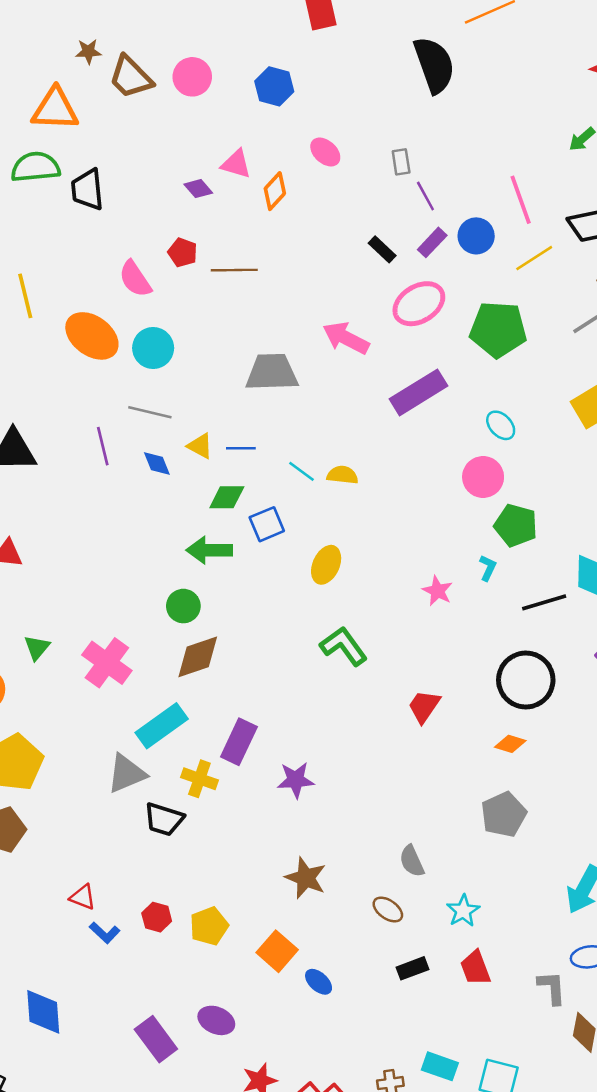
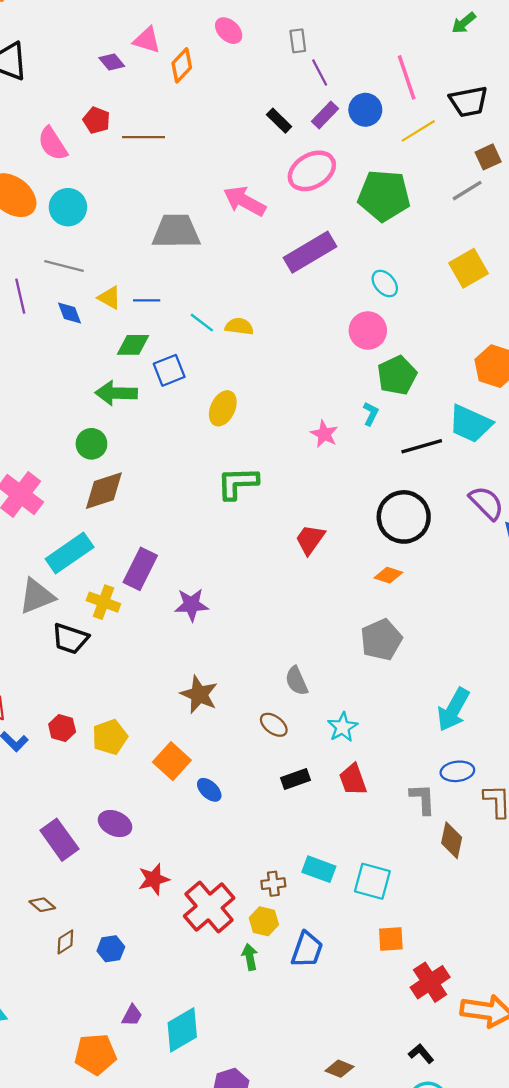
green pentagon: (516, 525) -> (397, 375), turned 30
green L-shape: (344, 646) -> (238, 483), turned -57

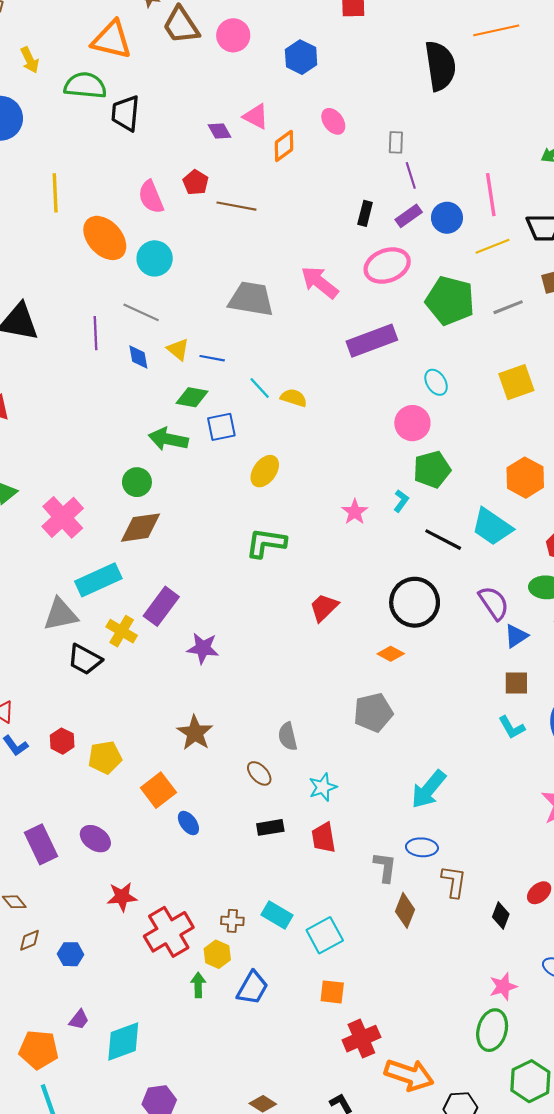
black rectangle: (279, 121) -> (365, 213), turned 50
gray line: (467, 191) -> (508, 307), moved
black line: (422, 446) -> (443, 540), turned 33
cyan square: (372, 881) -> (325, 935), turned 36

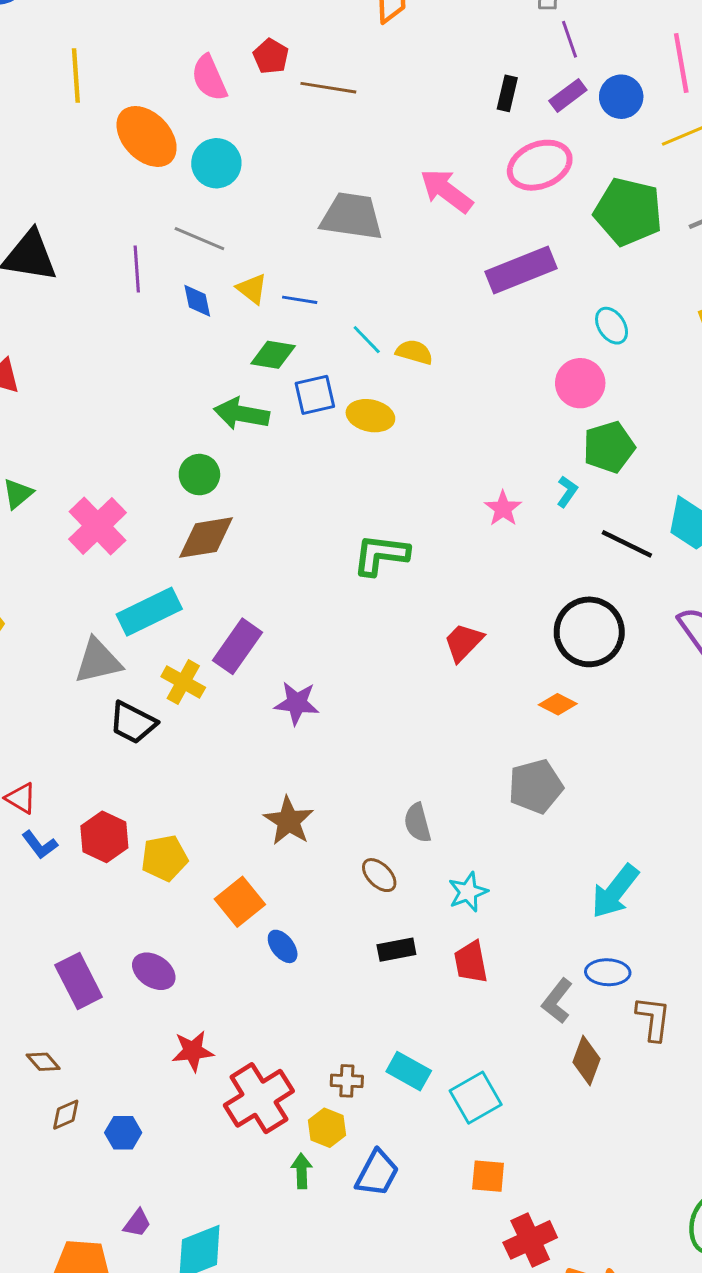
yellow ellipse: (265, 471) -> (370, 416), moved, turned 68
red hexagon: (62, 741) -> (104, 837), size x1.4
gray L-shape: (385, 867) -> (557, 1001), turned -148

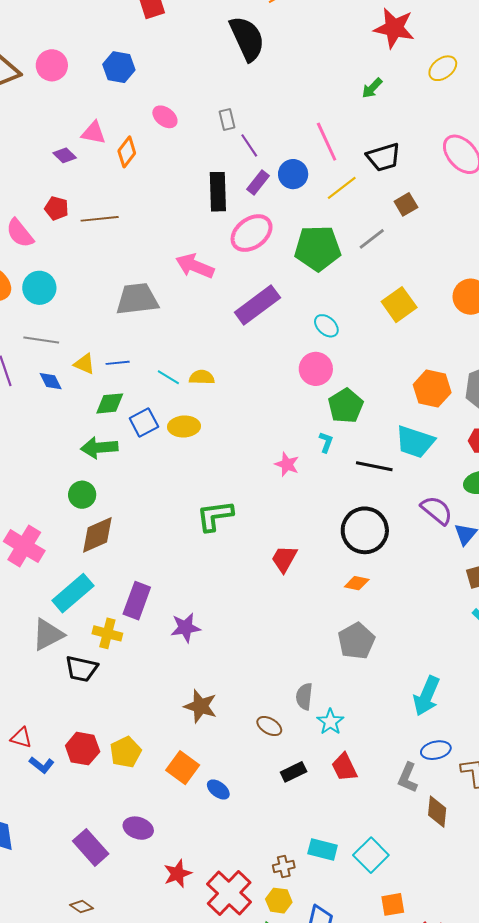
black rectangle: (507, 93) -> (218, 192), size x1.6
gray semicircle: (417, 823) -> (304, 696), moved, turned 36

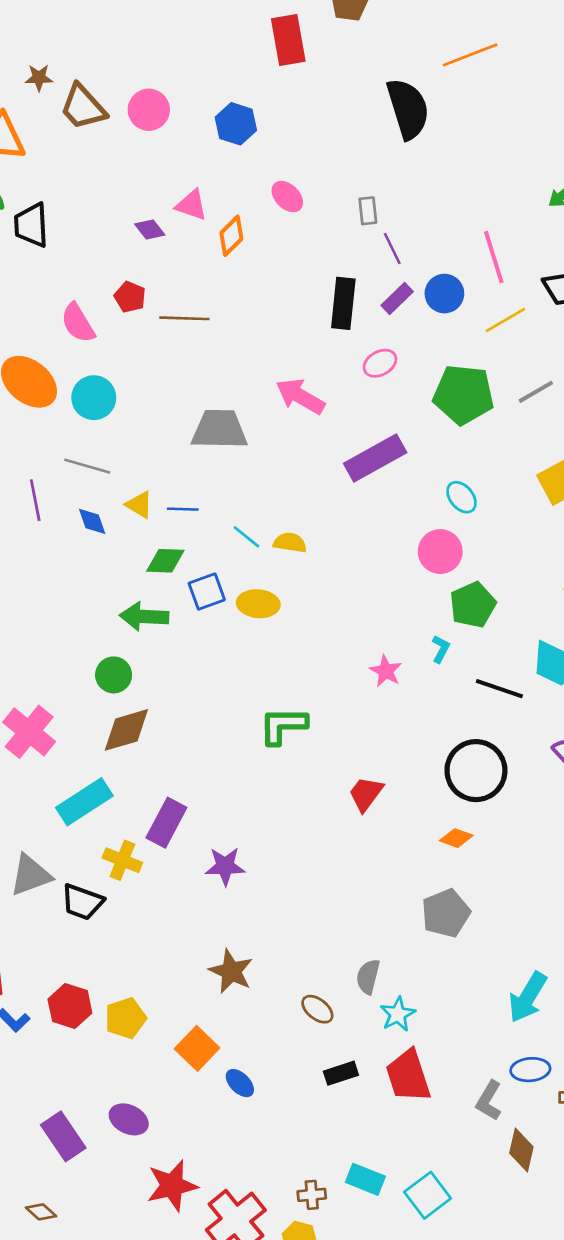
pink ellipse: (252, 233) -> (380, 363), size x0.6
gray triangle: (48, 634) -> (31, 875), moved
red trapezoid: (344, 767) -> (408, 1076), size x1.4
red star: (178, 874) -> (172, 1186), size x1.4

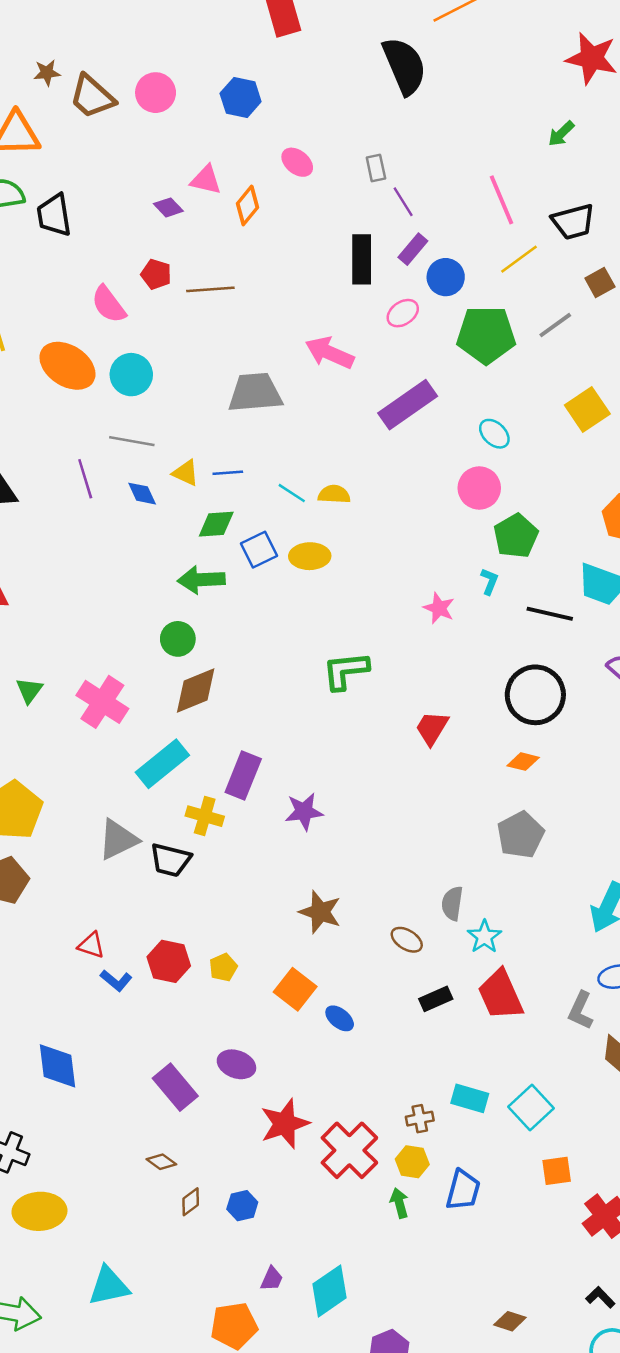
blue circle: (444, 294) -> (446, 277), moved
yellow pentagon: (125, 1018) -> (223, 967), size x0.7

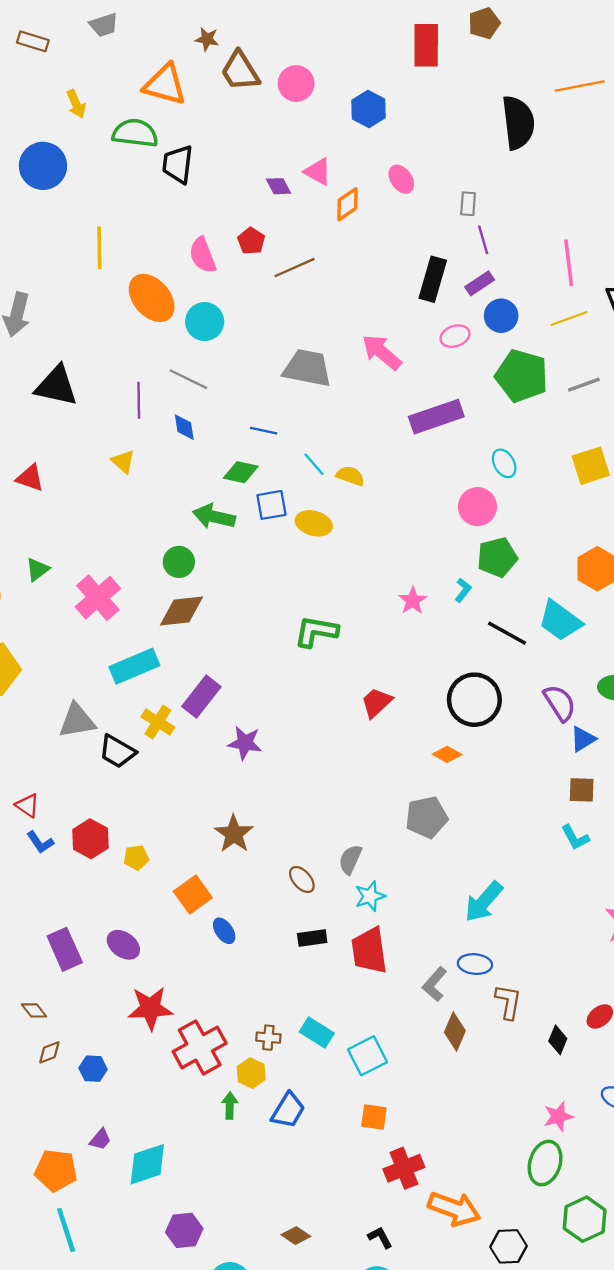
brown line: (210, 289) -> (294, 268), turned -36
yellow triangle: (186, 473) -> (123, 461), moved

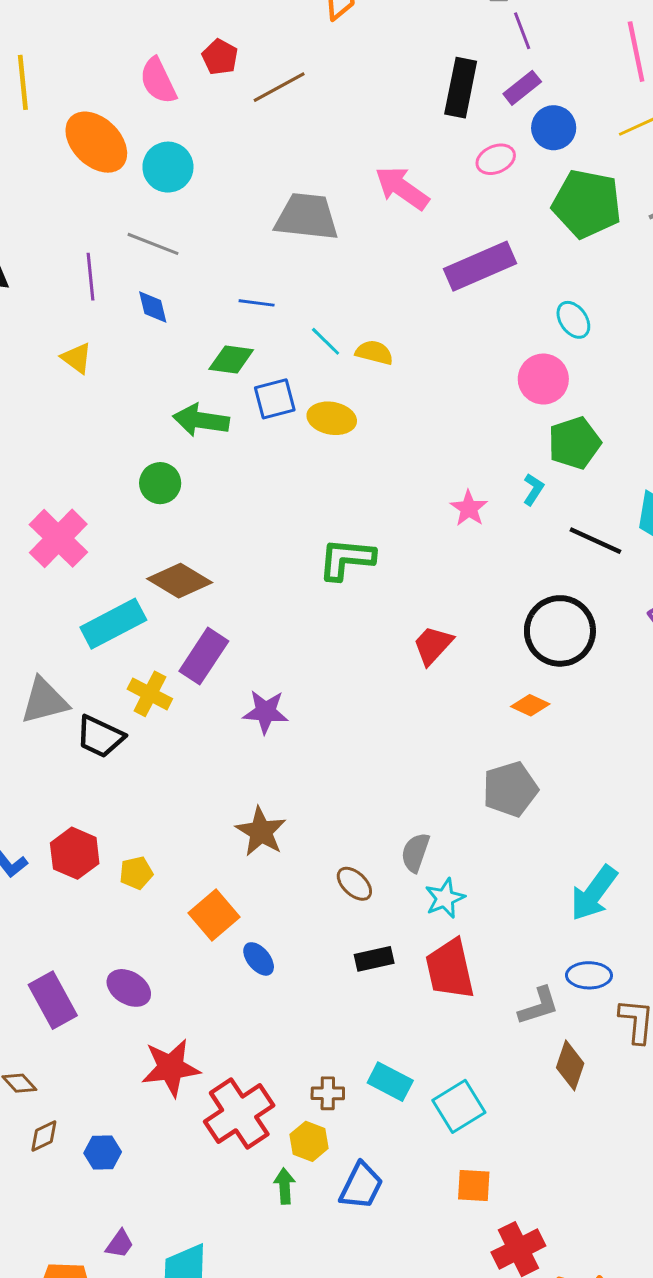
brown diamond: (181, 611) -> (180, 581), moved, turned 42
gray L-shape: (435, 984) -> (539, 1006), turned -144

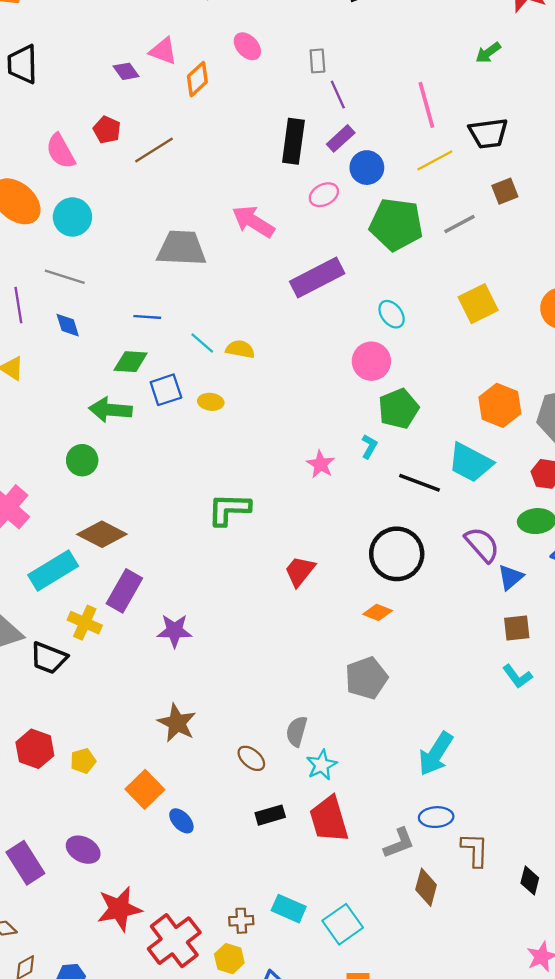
yellow ellipse: (332, 418) -> (211, 402), size x0.7

